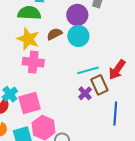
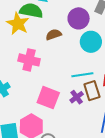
cyan circle: (78, 36) -> (91, 42), moved
yellow star: (28, 39) -> (18, 24), moved
pink square: (30, 103) -> (48, 98), moved, turned 30

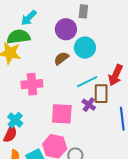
brown semicircle: (54, 35) -> (61, 58), moved
brown rectangle: (92, 91) -> (101, 94), turned 36

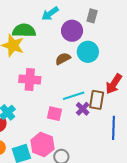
cyan arrow: (29, 18) -> (50, 14), moved
cyan line: (87, 82) -> (74, 96), moved
pink square: (62, 114) -> (55, 114), size x0.7

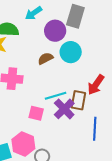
gray rectangle: (92, 16) -> (75, 16), size x1.6
purple cross: (83, 109) -> (64, 109), size x1.5

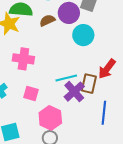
brown semicircle: (45, 58) -> (47, 20), moved
pink square: (36, 113) -> (31, 93), moved
pink hexagon: (23, 144) -> (50, 118), moved

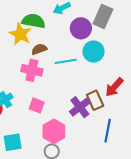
brown semicircle: (47, 20) -> (39, 49), moved
cyan line: (66, 78) -> (66, 61), moved
brown rectangle: (89, 84) -> (95, 100), turned -42

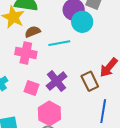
cyan circle: (93, 52) -> (82, 22), moved
purple cross: (80, 107) -> (57, 81), moved

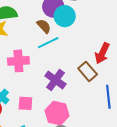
brown semicircle: (33, 32) -> (44, 26), moved, turned 84
pink square: (32, 88) -> (25, 103), moved

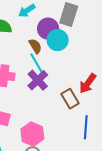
cyan line: (48, 43) -> (37, 63), turned 75
purple cross: (55, 80) -> (38, 80), moved

